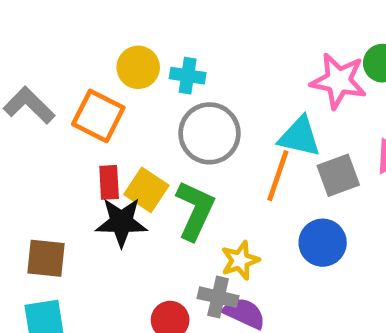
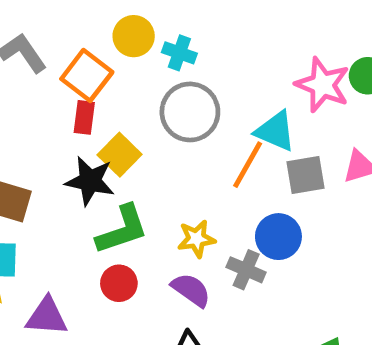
red rectangle: (109, 182) -> (84, 117), moved
green L-shape: (195, 210) -> (122, 230), moved, turned 36
gray cross: (218, 297) -> (246, 270), moved

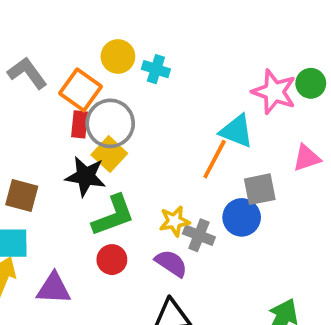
gray circle: (190, 112) -> (110, 123), moved
gray square: (306, 175) -> (260, 189), moved
gray cross: (246, 270) -> (199, 235), moved

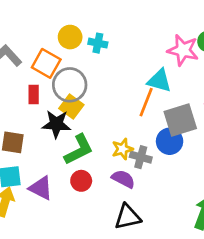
red rectangle: (79, 124) -> (34, 94), moved
gray square: (260, 189) -> (180, 120), size x1.4
purple triangle: (54, 289) -> (41, 188), moved, turned 30

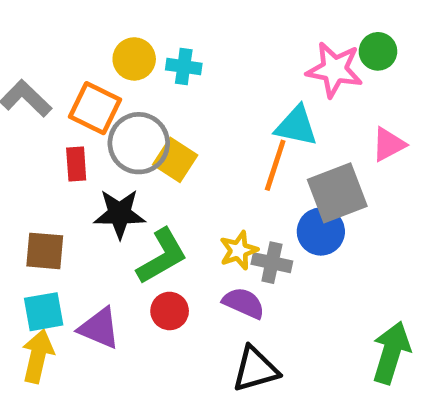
yellow square: (71, 107) -> (175, 160), moved

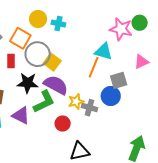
gray square: (337, 193) -> (119, 80), size x0.7
purple semicircle: (244, 303) -> (56, 85), moved, size x1.4
red circle: (170, 311) -> (63, 124), moved
purple triangle: (99, 328) -> (21, 115), moved

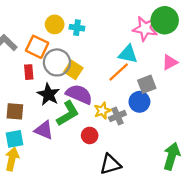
green circle: (140, 23) -> (165, 20), size x1.6
orange line: (94, 67) -> (119, 72), turned 30
black star: (28, 83) -> (48, 94), turned 30
gray cross: (89, 108) -> (117, 116), turned -35

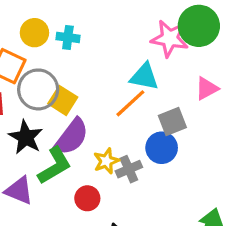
purple semicircle: (79, 94) -> (71, 137), turned 104

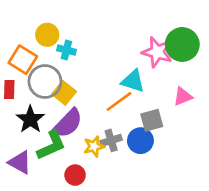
cyan cross: (68, 37) -> (66, 50), moved
gray cross: (129, 169) -> (111, 140), moved

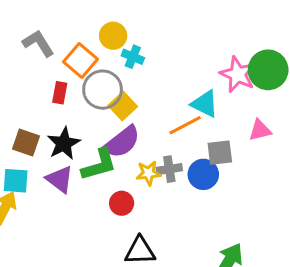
black star: (30, 119) -> (64, 143), moved

